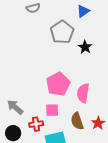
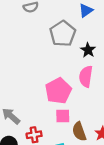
pink semicircle: (83, 93) -> (86, 76), moved
pink square: (52, 110) -> (63, 116), moved

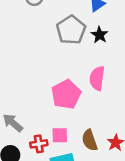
black star: (88, 50) -> (100, 35), moved
pink square: (63, 116) -> (60, 135), moved

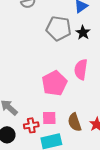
gray pentagon: (71, 30) -> (59, 28), turned -30

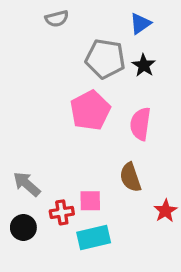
pink pentagon: (54, 83) -> (90, 110), moved
brown semicircle: (75, 122) -> (130, 177), moved

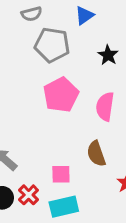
blue triangle: (140, 24) -> (84, 15), moved
gray pentagon: (105, 59) -> (52, 45), moved
red cross: (62, 212) -> (29, 195), moved, turned -36

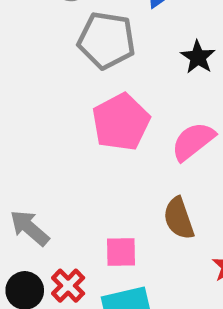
pink semicircle: (105, 107) -> (193, 141), turned 44

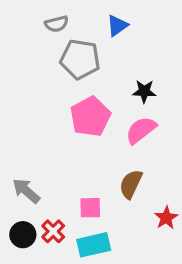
black star: (198, 57) -> (144, 91), moved, turned -30
brown semicircle: (179, 218) -> (131, 184), turned 44

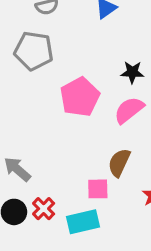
gray pentagon: (80, 59) -> (34, 51), moved
pink square: (90, 208) -> (98, 189), moved

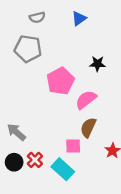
pink semicircle: (129, 110) -> (86, 100), moved
cyan rectangle: (83, 222) -> (63, 169), turned 55

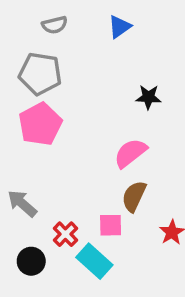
pink pentagon: (60, 81) -> (40, 124), moved
red cross: (35, 160) -> (65, 234), moved
black circle: (14, 162) -> (31, 261), moved

